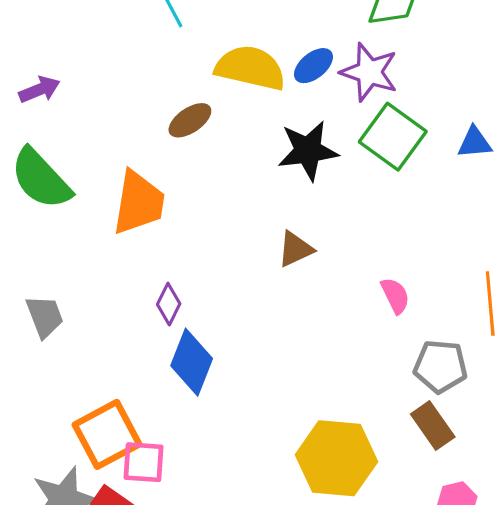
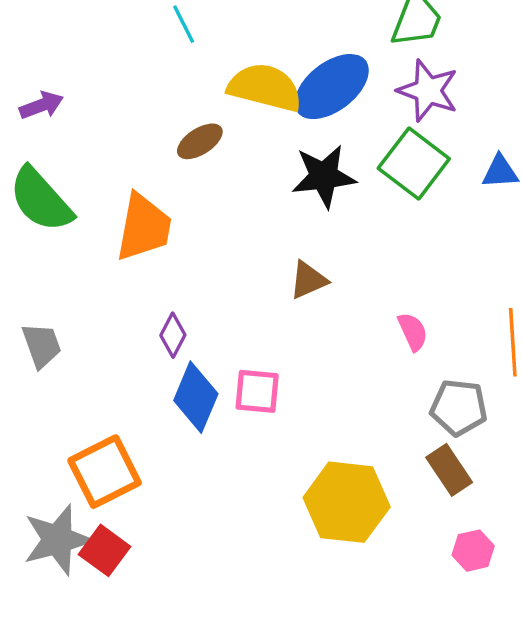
blue ellipse: (313, 66) -> (332, 87), size x1.8
purple star: (369, 72) -> (428, 91), moved
pink square: (144, 462) -> (257, 391), moved

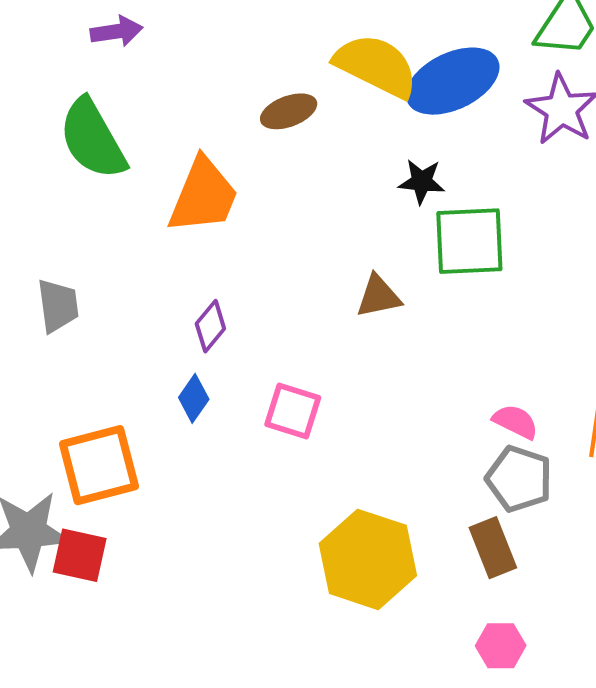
green square: (414, 164) -> (469, 241), moved, turned 38
black star: (324, 176) -> (422, 182), size x0.6
pink semicircle: (413, 332) -> (515, 422), moved, turned -51
blue diamond: (196, 397) -> (194, 398), moved, size x0.6
red square: (105, 550) -> (80, 555), turned -36

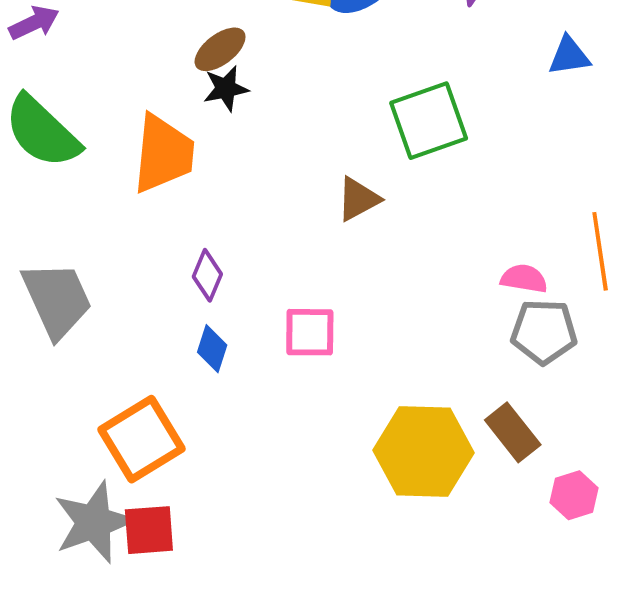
black star: (422, 182) -> (226, 89), moved
gray trapezoid: (58, 306) -> (57, 300), size x1.5
brown rectangle: (493, 548) -> (513, 432), moved

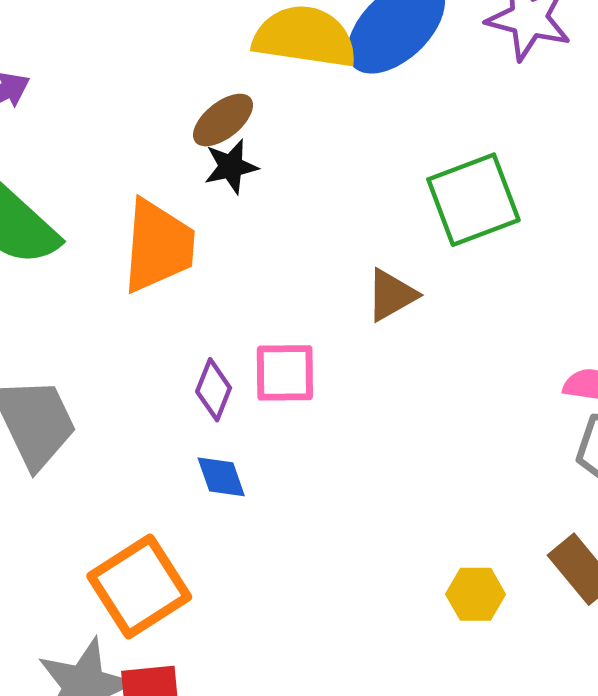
pink square: (310, 332) -> (285, 373), moved
blue diamond: (212, 349) -> (221, 477), turned -36
yellow hexagon: (423, 452) -> (476, 594), size x0.5

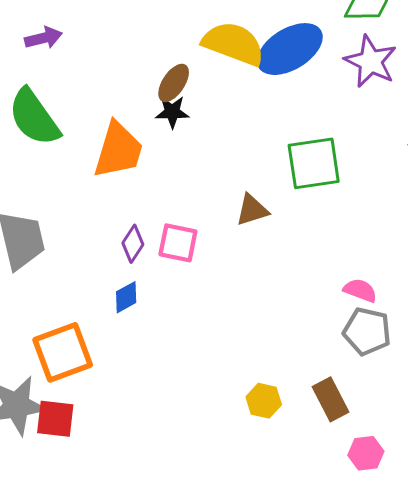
brown ellipse: (223, 120) -> (174, 83), turned -30
blue diamond: (221, 477) -> (126, 297), turned 68

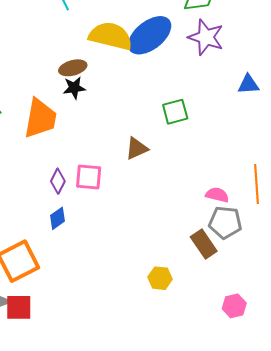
brown ellipse: (174, 83) -> (73, 68), turned 48
green square: (314, 163) -> (175, 112), size x0.7
brown rectangle: (331, 399) -> (204, 244), moved

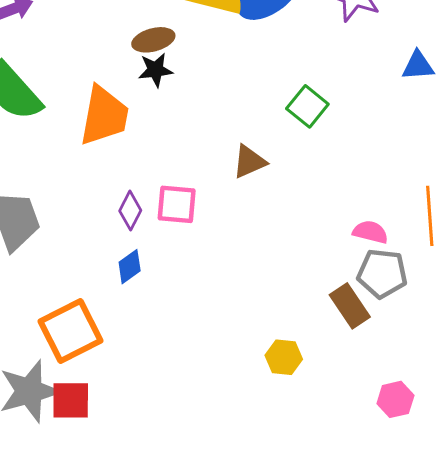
green square: (175, 112) -> (307, 106), turned -36

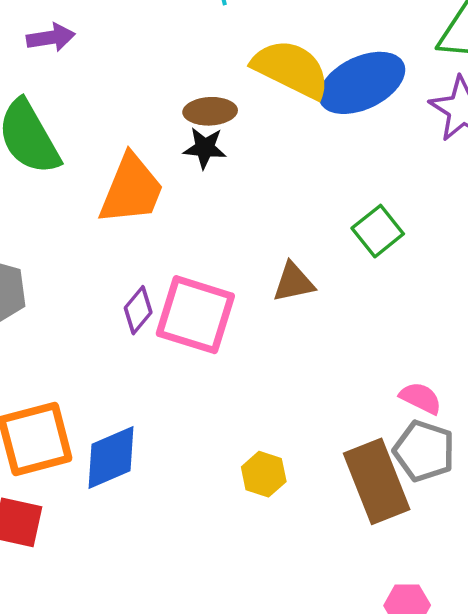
pink square: (177, 204) -> (195, 315), size x1.5
blue diamond: (130, 267) -> (111, 458), moved, size x1.6
brown rectangle: (350, 306) -> (377, 481), size x1.5
yellow hexagon: (284, 357) -> (264, 474), moved

